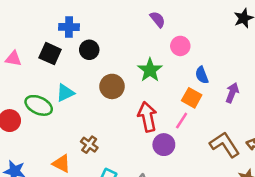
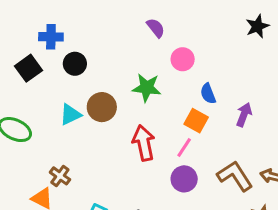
black square: (50, 54) -> (28, 68), turned 30
green star: (150, 70) -> (147, 88), turned -30
cyan triangle: (65, 93) -> (70, 115), moved
brown cross: (89, 145) -> (60, 176), moved
purple circle: (164, 145) -> (184, 179), moved

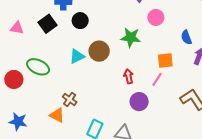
blue semicircle: (208, 94) -> (186, 37), moved
orange square: (196, 121) -> (165, 61), turned -35
red arrow: (144, 143) -> (129, 76), size x0.6
purple circle: (184, 179) -> (139, 102), moved

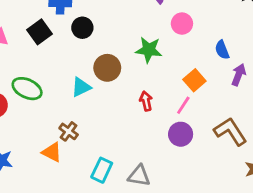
cyan triangle: (77, 56) -> (81, 87), moved
orange square: (165, 61) -> (194, 80), turned -35
purple circle: (139, 102) -> (181, 134), moved

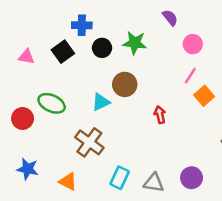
green star: (149, 50) -> (135, 43), moved
pink line: (183, 105) -> (190, 76), moved
brown cross: (69, 131) -> (89, 142), size x1.6
purple circle: (181, 134) -> (192, 178), moved
orange triangle: (52, 152) -> (68, 182), moved

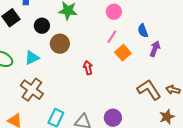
black circle: (102, 48) -> (42, 26), moved
cyan triangle: (101, 102) -> (32, 58), moved

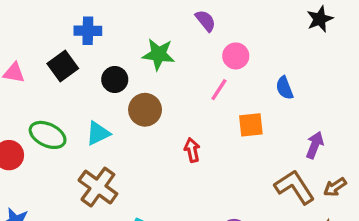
pink line: (112, 37) -> (219, 90), moved
purple arrow: (155, 49) -> (315, 145), moved
orange square: (123, 53) -> (251, 125), turned 35
brown arrow: (173, 90) -> (335, 187), turned -48

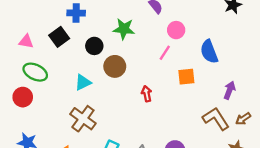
blue semicircle: (285, 88) -> (209, 52), size x1.5
green ellipse: (48, 135) -> (35, 72), moved

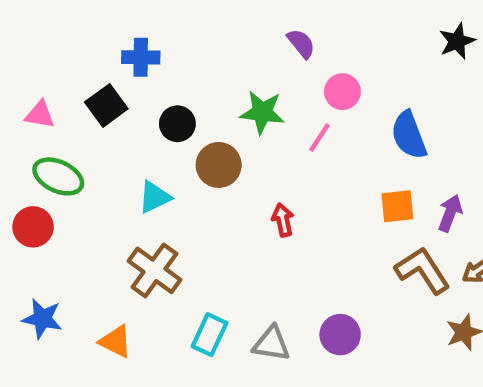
green star: (124, 29) -> (262, 112), moved
orange square: (186, 77) -> (397, 206), moved

